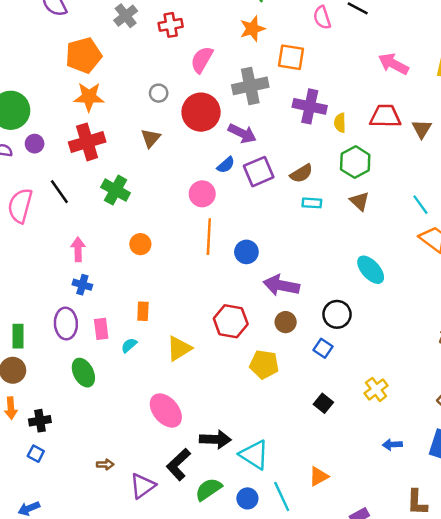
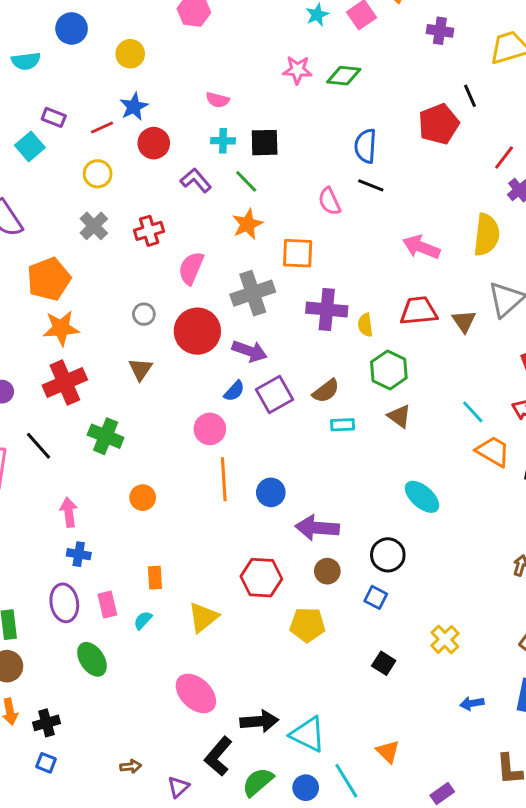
orange triangle: (319, 476) -> (388, 752), turned -40
purple triangle: (143, 486) -> (178, 787), size x0.7

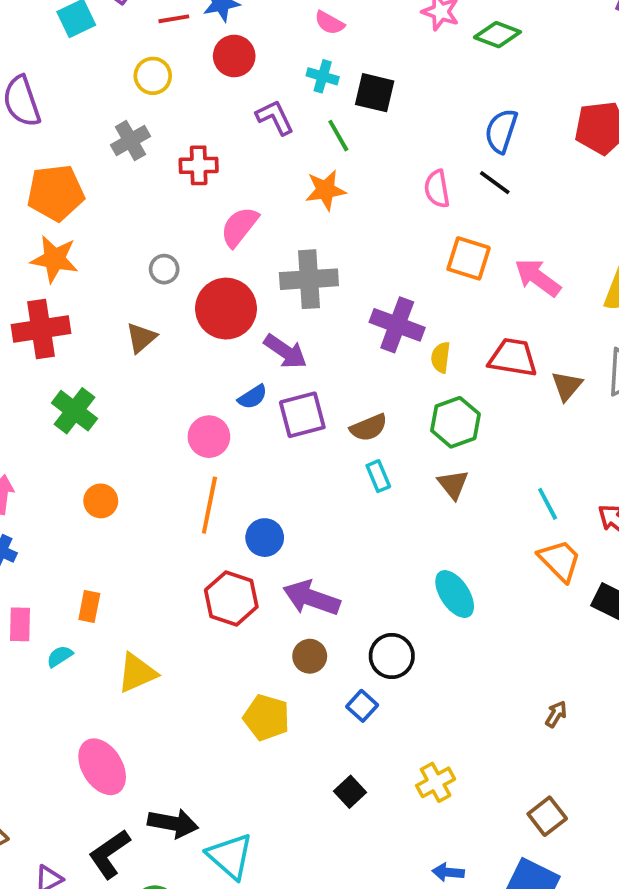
orange square: (298, 253) -> (469, 258), moved
cyan rectangle: (343, 425) -> (378, 476), turned 55
red hexagon: (261, 578) -> (231, 598), moved

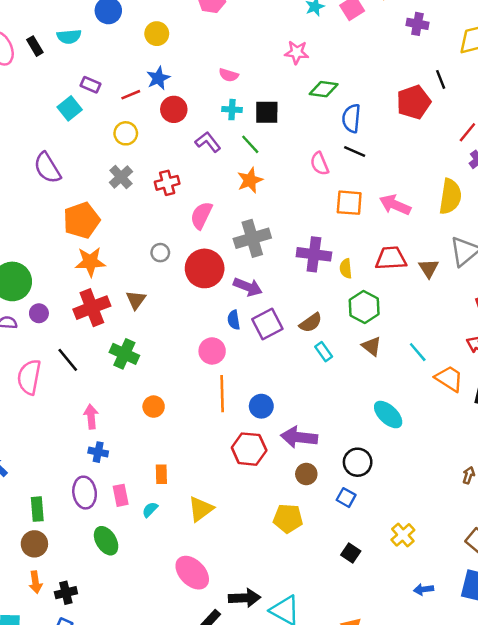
green diamond: (497, 35) -> (324, 89), moved
brown triangle: (141, 338) -> (136, 300), moved
blue semicircle: (253, 397) -> (234, 320), turned 126
cyan line: (548, 504) -> (418, 352), moved

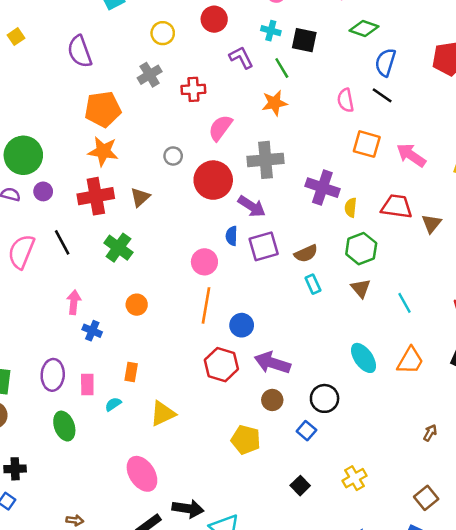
orange trapezoid: (449, 379) -> (410, 361), moved, turned 76
blue cross: (98, 452) -> (92, 331), moved

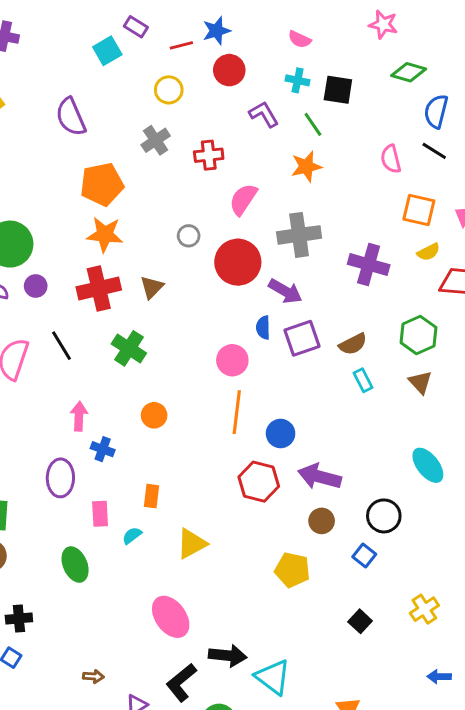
yellow semicircle: (351, 208) -> (429, 252), moved, turned -120
purple ellipse: (53, 375) -> (60, 478), moved

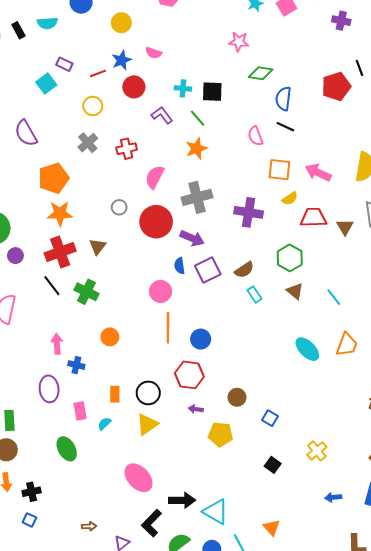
pink semicircle: (300, 39) -> (154, 53), moved
black line: (61, 346) -> (52, 286), moved
purple arrow: (319, 477) -> (196, 409), moved, size x0.5
black circle: (384, 516) -> (148, 393), moved

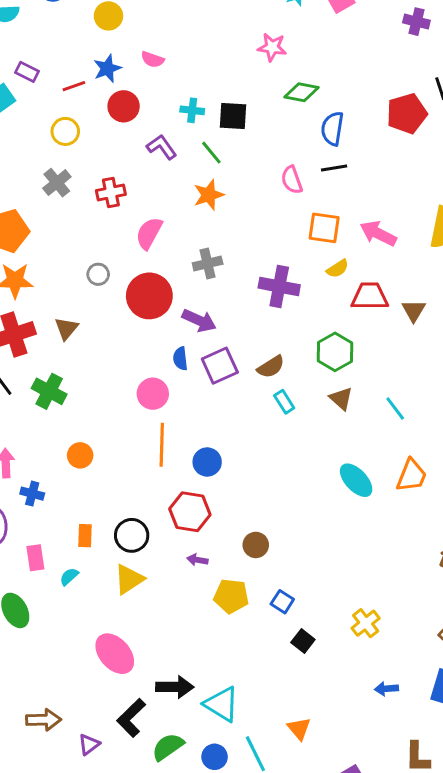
black line: (285, 127) -> (334, 168), turned -36
gray cross: (197, 197) -> (208, 264), size x0.7
blue square: (270, 418) -> (282, 602), moved
brown arrow: (89, 526) -> (44, 720), size x1.6

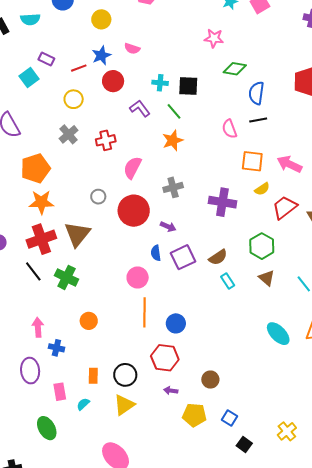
red trapezoid: (370, 296) -> (285, 207), turned -36
purple arrow: (199, 320) -> (168, 227), size x0.7
brown triangle: (66, 328) -> (77, 234), size x1.6

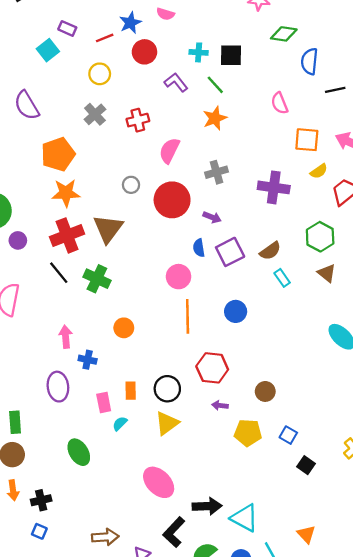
black line: (258, 120) -> (335, 90), moved
blue circle: (176, 323) -> (236, 311), moved
pink rectangle: (60, 392) -> (104, 403), moved

